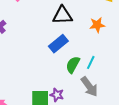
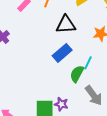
cyan line: (91, 62) -> (88, 63), moved

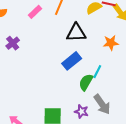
purple star: (61, 104) -> (81, 112), moved

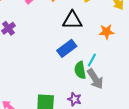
green semicircle: (86, 82) -> (80, 70), turned -42
gray arrow: (102, 104) -> (95, 79), moved

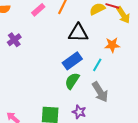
cyan line: (92, 60) -> (97, 65), moved
green semicircle: (80, 70) -> (72, 81), moved, turned 42

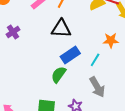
black triangle: (78, 33) -> (61, 29), moved
green semicircle: (72, 81) -> (59, 75), moved

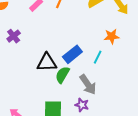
black triangle: (61, 29) -> (47, 62), moved
gray arrow: (97, 87) -> (88, 85), moved

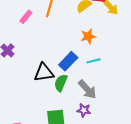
orange star: (112, 36) -> (88, 36), moved
cyan line: (98, 57) -> (93, 61), turned 56

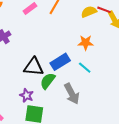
cyan line: (93, 61) -> (85, 68), turned 40
purple star: (84, 110) -> (27, 95), moved

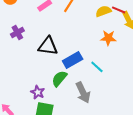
orange star: (86, 43) -> (108, 38), moved
black triangle: (34, 67) -> (48, 46), moved

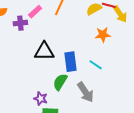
purple cross: (17, 32) -> (20, 23), moved, turned 32
blue rectangle: (73, 60) -> (71, 62), turned -60

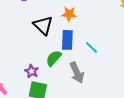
orange star: (103, 35) -> (69, 14), moved
black triangle: (44, 51) -> (43, 25), turned 35

